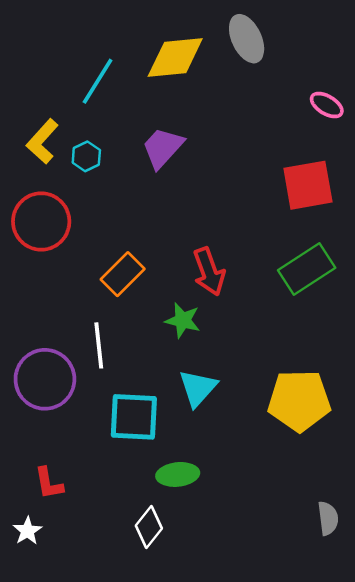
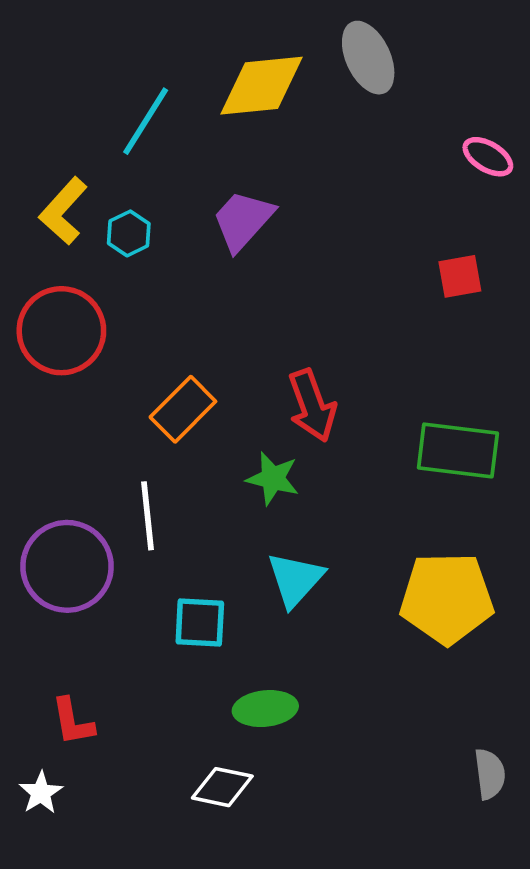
red square: (308, 185) -> (460, 276), size x0.6
green rectangle: (307, 269) -> (458, 450), moved, turned 40
cyan square: (134, 417) -> (200, 622), size x0.7
white diamond: (149, 527) -> (222, 787), turned 63

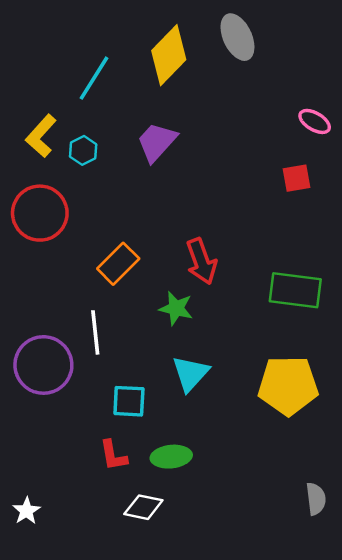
yellow diamond: (262, 86) -> (169, 55), turned -40
pink ellipse: (488, 157) -> (315, 121), moved
red L-shape: (73, 722) -> (113, 455), moved

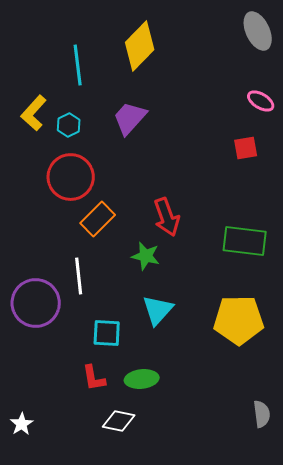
gray ellipse: (237, 37) -> (258, 31), moved
cyan line: (94, 78) -> (78, 65), turned -39
red circle: (40, 213) -> (71, 177), moved

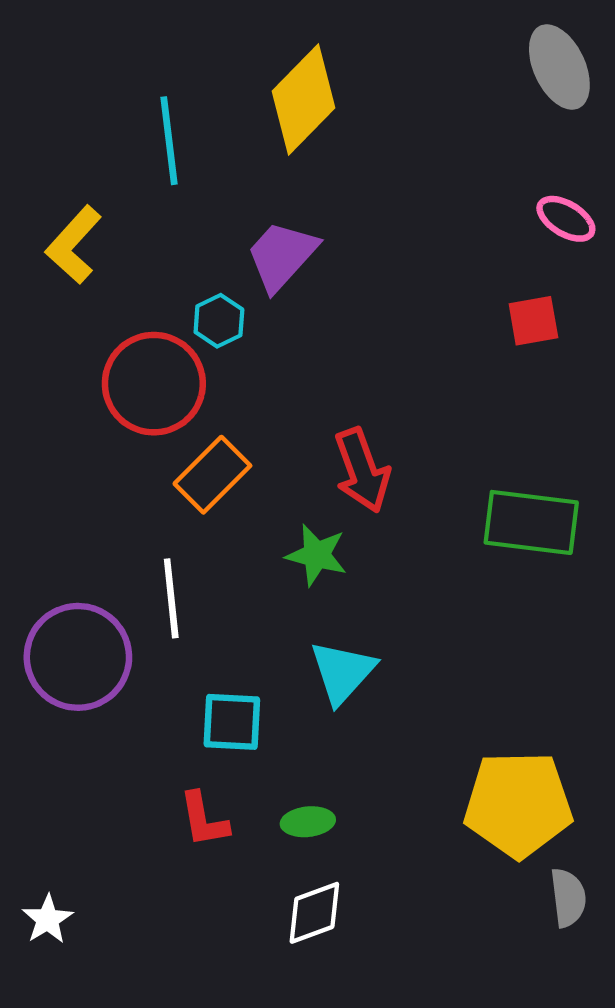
cyan hexagon: (69, 125) -> (219, 321), moved
yellow pentagon: (239, 320) -> (518, 804), moved
green ellipse: (142, 379) -> (308, 822), size x0.7
white diamond: (119, 421) -> (314, 913), moved, turned -32

